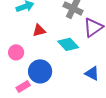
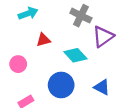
blue circle: (40, 71) -> (61, 85), moved

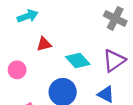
gray cross: (81, 16) -> (115, 18), moved
purple triangle: (103, 37) -> (114, 60), moved

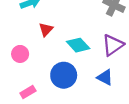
red triangle: (44, 44) -> (46, 29), turned -32

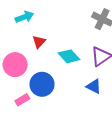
pink circle: (20, 54) -> (15, 65), size x1.5
blue circle: (64, 75) -> (42, 84), moved

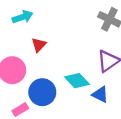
cyan diamond: (69, 56) -> (77, 81), moved

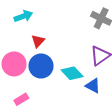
blue circle: (42, 92) -> (41, 66), moved

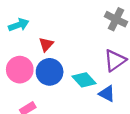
cyan arrow: (23, 16) -> (19, 25), moved

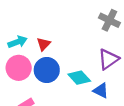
cyan arrow: (19, 25) -> (18, 42), moved

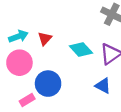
blue circle: (47, 70) -> (48, 84), moved
cyan diamond: (79, 78) -> (81, 49), moved

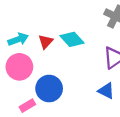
cyan diamond: (81, 49) -> (72, 39), moved

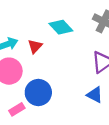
cyan diamond: (72, 39) -> (61, 27), moved

